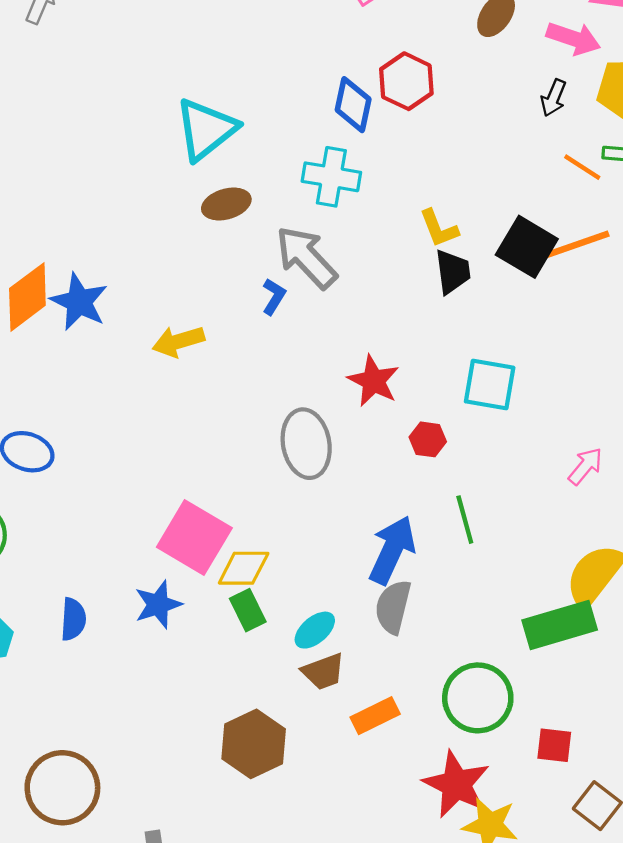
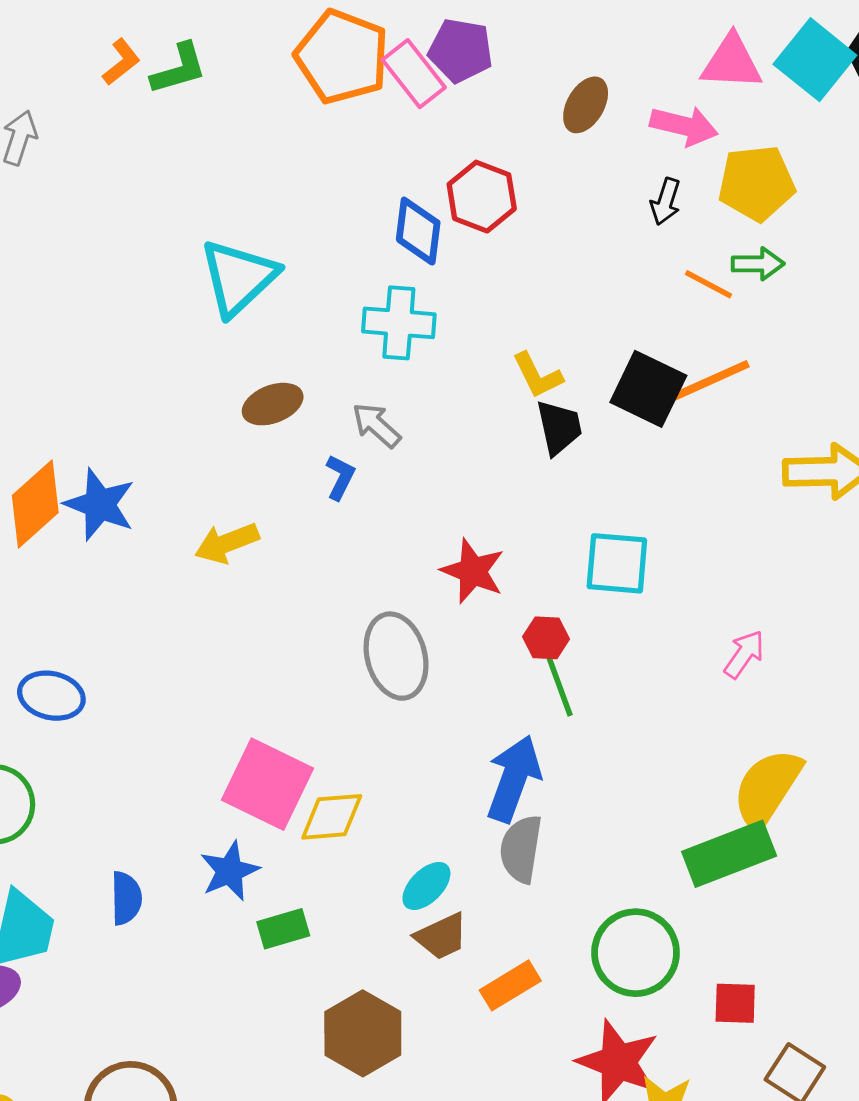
brown ellipse: (226, 204) -> (273, 404), moved
gray arrow: (306, 257) -> (376, 425), size x0.6
green line: (465, 520) -> (560, 687), moved
green rectangle: (248, 610) -> (283, 929), moved, turned -75

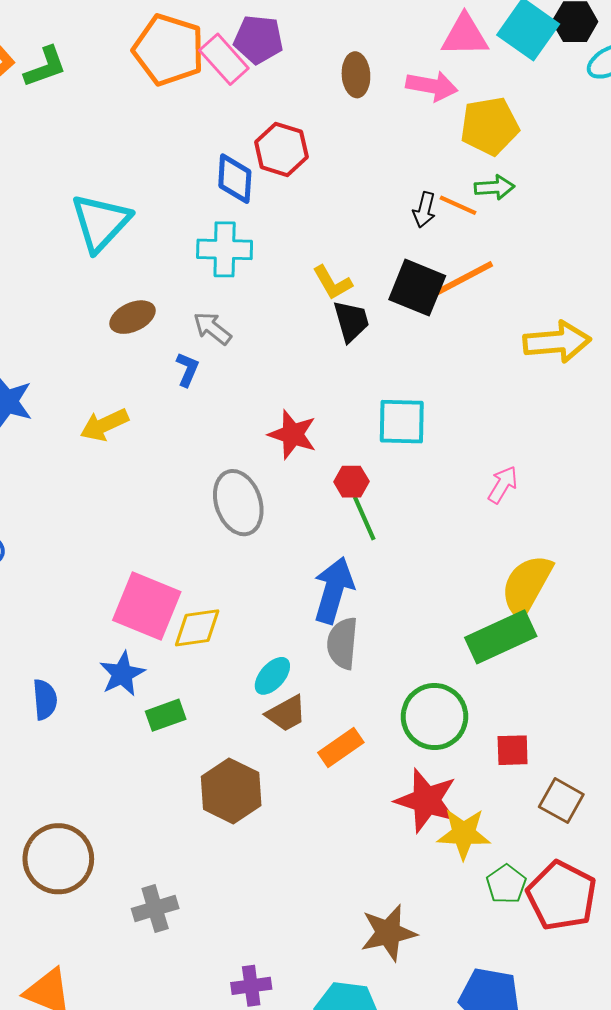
brown ellipse: (586, 105) -> (356, 75), turned -30
black arrow: (666, 202) -> (424, 210), moved

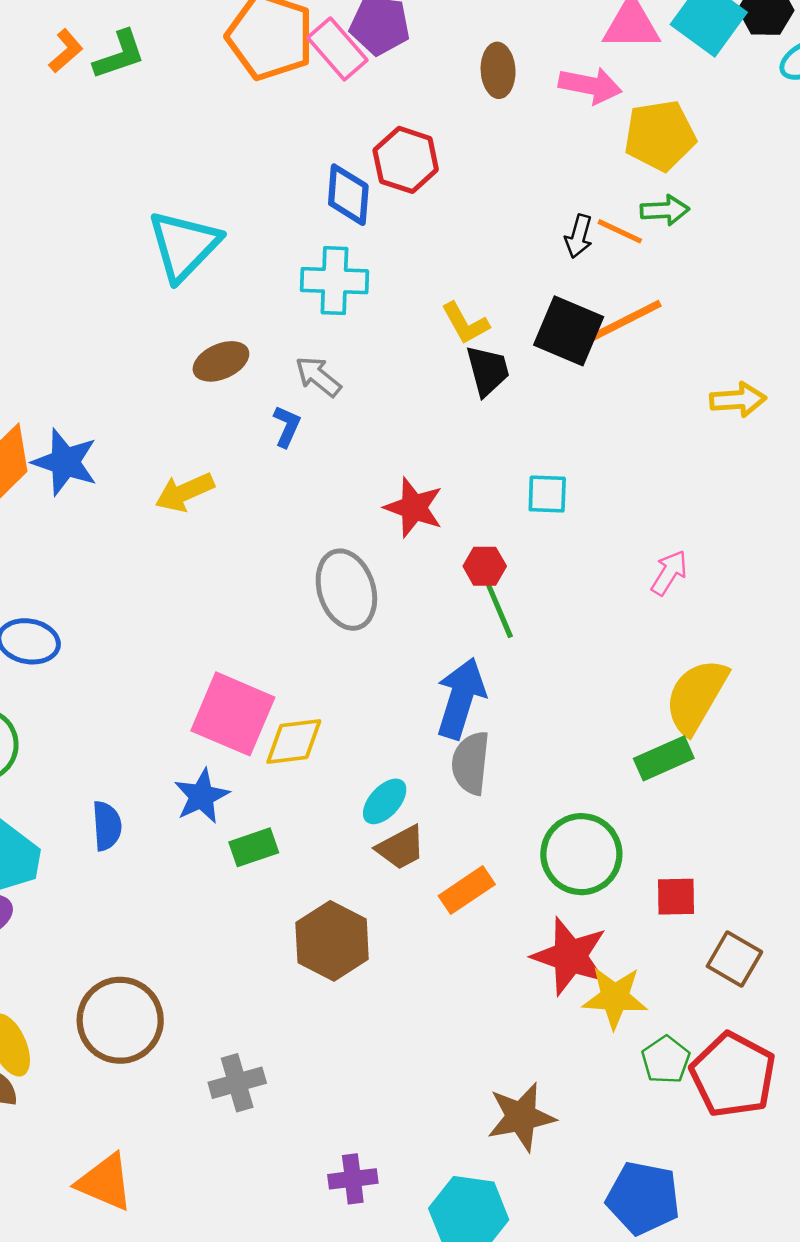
yellow arrow: (557, 342) -> (738, 400), size x0.7
cyan square: (402, 422) -> (547, 494), size x0.7
green rectangle: (501, 637) -> (664, 758), size x0.7

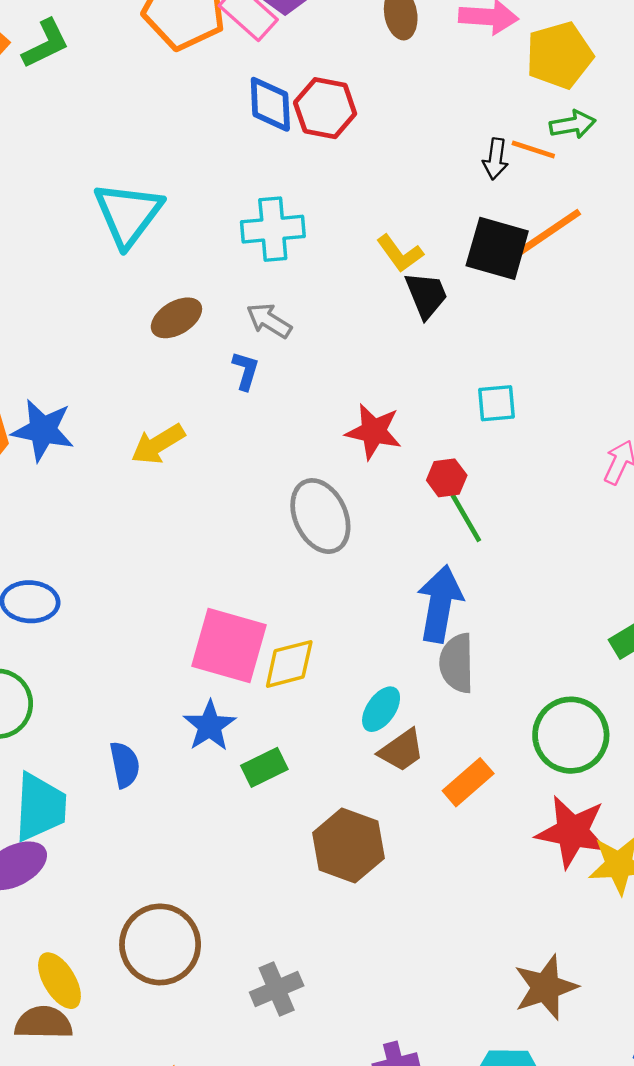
blue diamond: (348, 195) -> (270, 104), moved

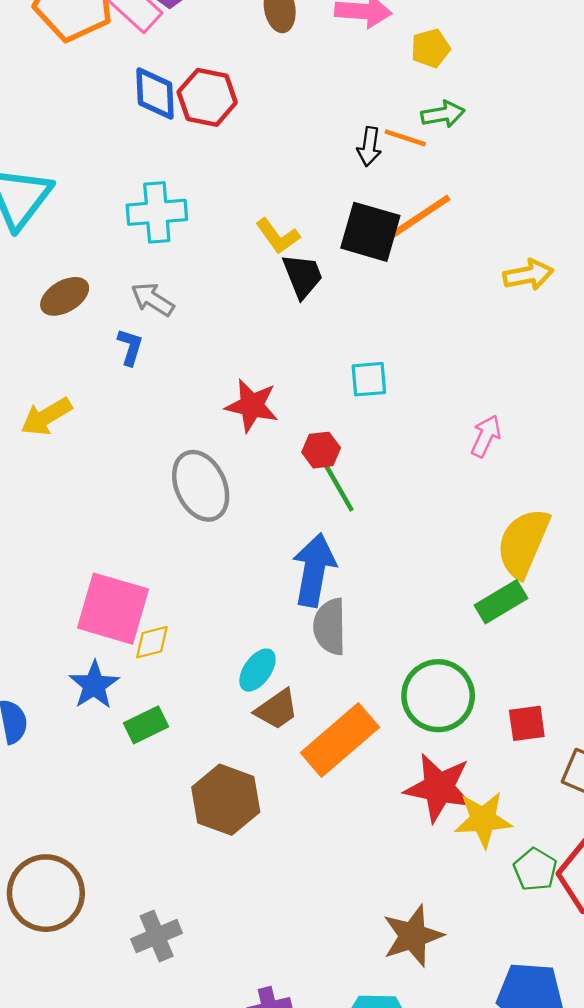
yellow pentagon: (559, 55) -> (431, 48), size x0.6
yellow diamond: (289, 664) -> (152, 642), moved, size x0.7
orange rectangle: (468, 782) -> (340, 740), size x1.6

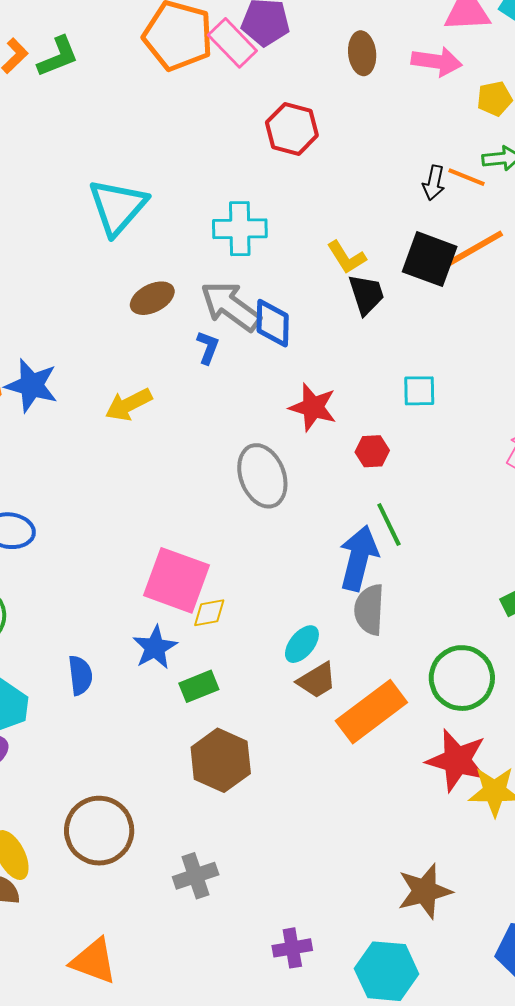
blue diamond: (155, 93) -> (273, 323), moved
gray arrow: (153, 299) -> (231, 306), size x1.6
green line: (339, 488) -> (389, 525), moved
brown hexagon: (226, 800) -> (221, 760), moved

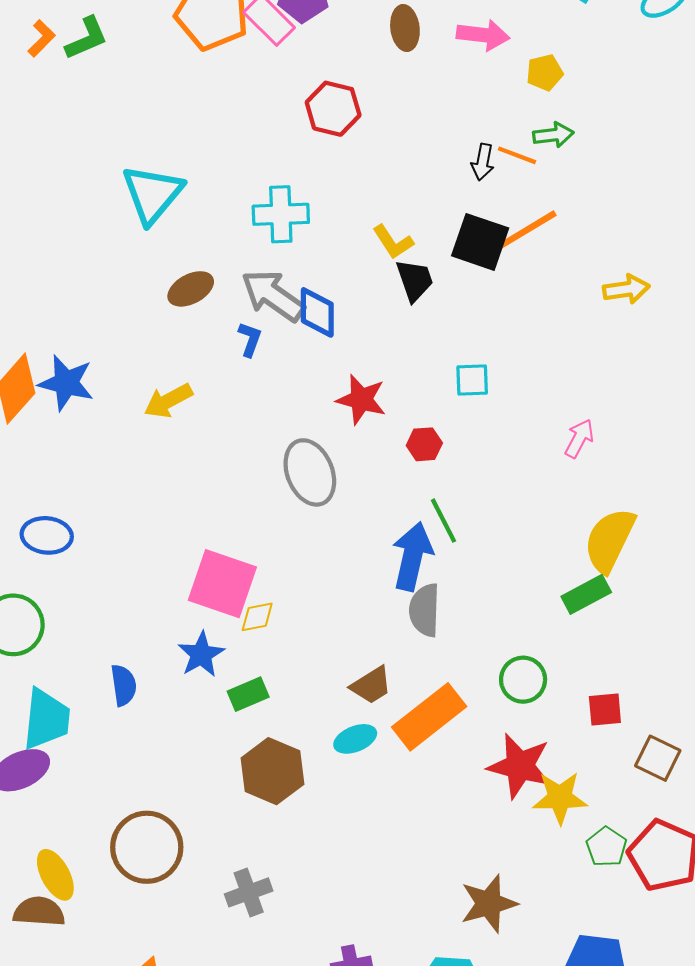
cyan ellipse: (302, 644) -> (355, 739), moved, turned 30
green circle: (462, 678) -> (523, 680), size x0.7

